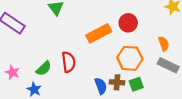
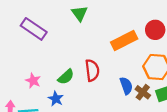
brown cross: (117, 82) -> (143, 92), turned 32
blue semicircle: (101, 86) -> (126, 86), moved

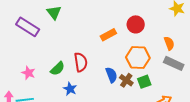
green triangle: (80, 13) -> (54, 12), moved
orange rectangle: (124, 41) -> (108, 35), size x0.7
blue star: (56, 99) -> (70, 89), moved

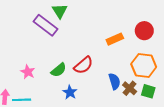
purple rectangle: (28, 27) -> (46, 25), moved
red semicircle: (81, 62) -> (83, 65), turned 54
green square: (144, 82) -> (148, 91), turned 32

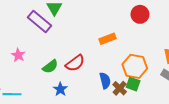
red circle: (144, 31) -> (140, 14), moved
pink star: (28, 72) -> (18, 55), moved
green square: (148, 91) -> (133, 84), moved

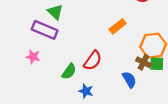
pink star: (18, 55) -> (33, 57), moved
blue semicircle: (105, 81) -> (129, 80), moved
brown cross: (120, 88) -> (143, 62), moved

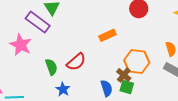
pink star: (33, 57) -> (21, 45), size x1.5
green square: (157, 64) -> (127, 87), moved
green semicircle: (69, 71) -> (51, 67), turned -70

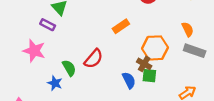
purple rectangle: (38, 22) -> (48, 25), size x0.6
blue star: (63, 89) -> (55, 83), moved

